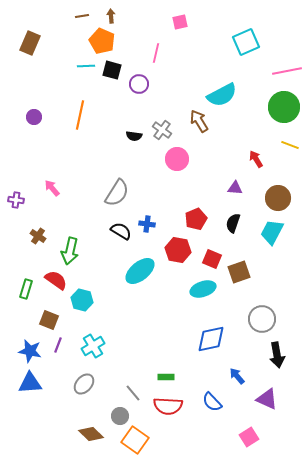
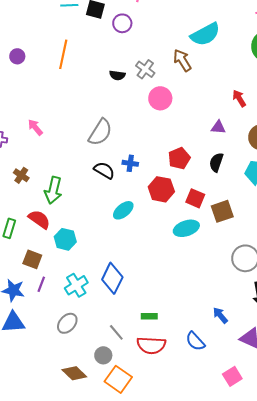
cyan ellipse: (140, 271) -> (123, 210), size x0.7
blue diamond: (211, 339) -> (112, 278), moved, turned -52

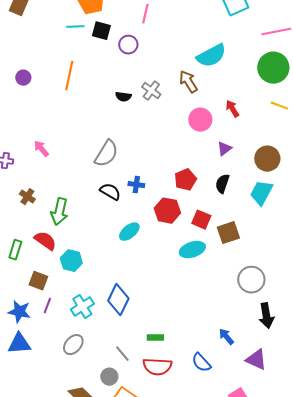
pink circle: (160, 98) -> (200, 120), moved
red arrow: (239, 98) -> (232, 109), moved
purple triangle: (218, 127) -> (224, 149), turned -42

